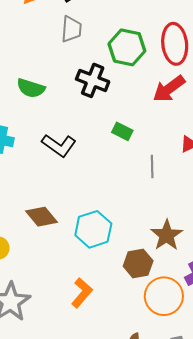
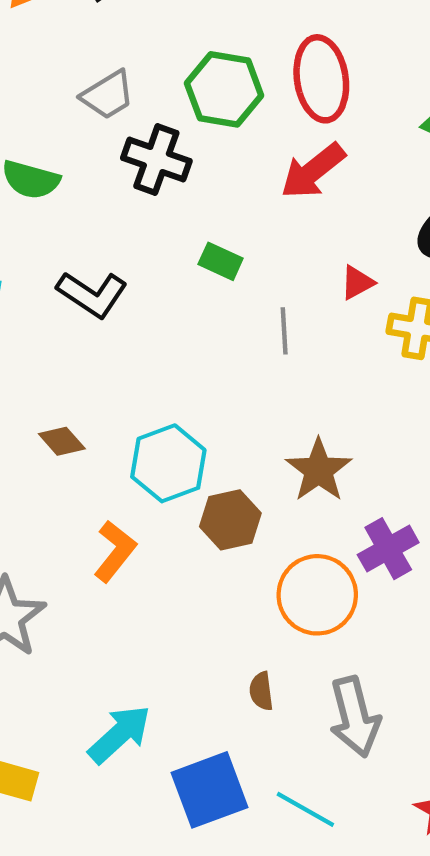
gray trapezoid: (71, 29) -> (108, 95), moved, turned 56
brown diamond: (42, 217) -> (62, 441), size x0.7
brown hexagon: (138, 263) -> (230, 520), moved
orange L-shape: (82, 293) -> (115, 551), moved

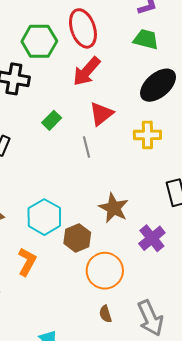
green rectangle: (221, 261) -> (52, 120), turned -60
red triangle: (357, 283) -> (101, 114), moved, size x1.5
orange circle: (317, 595) -> (105, 271), moved

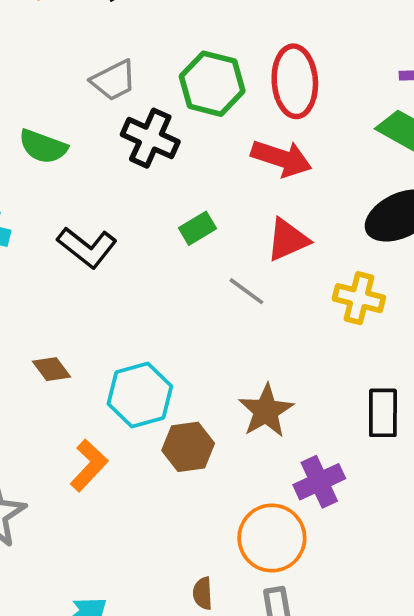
red arrow: (87, 71) -> (281, 158), turned -128
gray line: (86, 147) -> (246, 291), turned -55
orange circle: (105, 271) -> (272, 538), moved

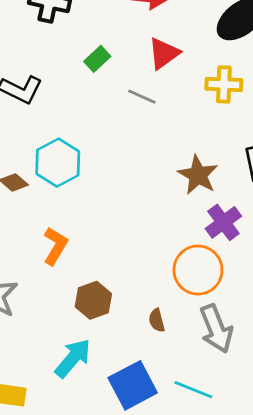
cyan hexagon: (140, 395) -> (58, 163), moved
brown star: (266, 411) -> (198, 175), moved
brown hexagon: (188, 447) -> (93, 300), moved

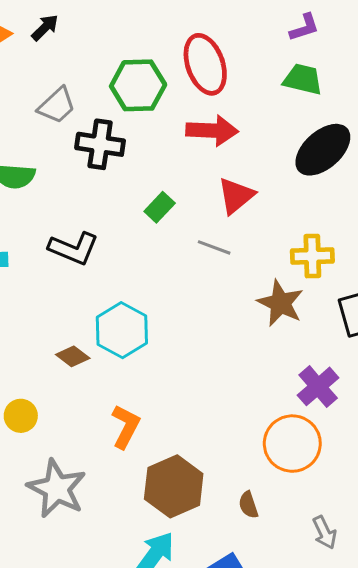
yellow cross: (224, 84) -> (312, 256), moved
brown star: (198, 175) -> (280, 303), moved
brown hexagon: (93, 300) -> (174, 486), size x1.4
gray arrow: (216, 329) -> (324, 532), moved, size x0.6

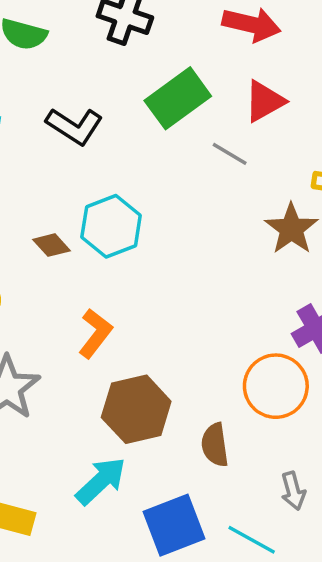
green rectangle: (160, 207) -> (178, 98), size x1.8
brown semicircle: (248, 505) -> (215, 445), size x1.4

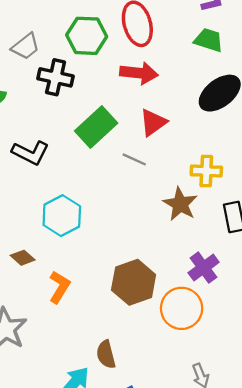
brown diamond: (51, 245) -> (23, 258), moved
brown hexagon: (136, 409) -> (134, 282), moved
brown semicircle: (215, 445) -> (106, 354), moved

